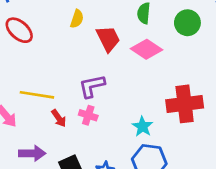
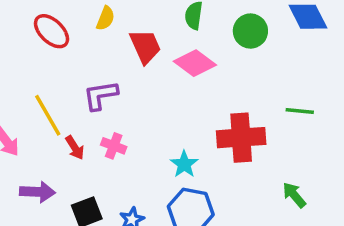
red ellipse: (19, 30) -> (52, 31), moved
purple L-shape: (92, 86) -> (100, 95), moved
yellow line: (37, 95) -> (48, 115), turned 48

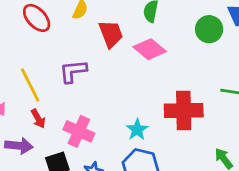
green circle: (250, 31) -> (209, 29), moved
pink cross: (114, 146) -> (79, 131), moved, size x1.5
red arrow: (75, 148) -> (38, 119), moved

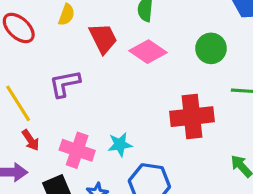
green circle: (209, 29) -> (211, 48), moved
cyan star: (137, 130) -> (120, 144), moved, turned 30

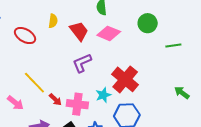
purple L-shape: (65, 84) -> (82, 63), moved
red cross: (192, 117) -> (125, 79), moved, turned -32
red arrow: (31, 140) -> (55, 100), moved

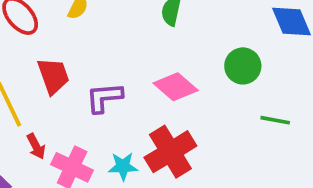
red trapezoid: (79, 31) -> (53, 76), moved
pink diamond: (109, 33) -> (176, 87), moved

